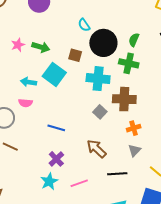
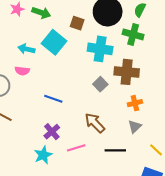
pink line: (79, 183) -> (76, 148), moved

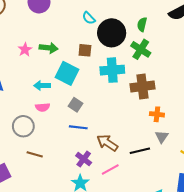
green cross: (133, 34) -> (141, 49), turned 30
gray square: (100, 84) -> (76, 105), moved
orange cross: (135, 103) -> (157, 114), turned 32
brown arrow: (95, 123) -> (107, 143), moved
black line: (115, 150) -> (140, 151), moved

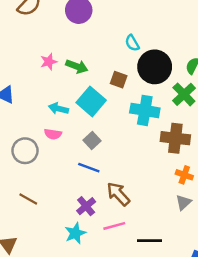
black line: (140, 151) -> (149, 241), moved
brown line: (35, 154) -> (28, 199), moved

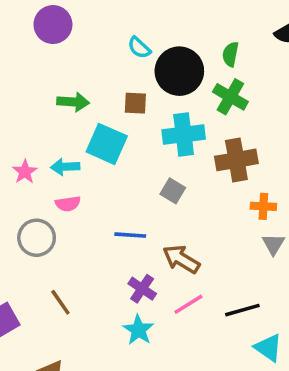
pink star: (49, 62) -> (25, 172), moved
gray square: (92, 141) -> (173, 191), moved
brown line: (28, 199) -> (60, 302), turned 42

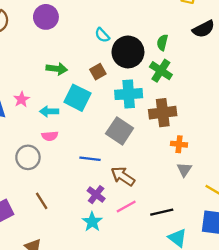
brown square: (135, 103) -> (98, 72), turned -35
pink star: (25, 172) -> (21, 99), moved
gray square: (173, 191) -> (120, 131), size x1.6

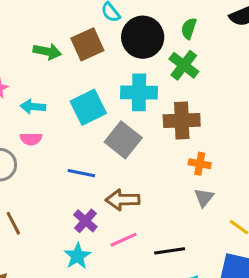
brown square: (98, 72) -> (87, 44), moved, size x1.5
cyan square: (77, 98) -> (88, 107), moved, turned 32
brown arrow: (123, 176) -> (123, 200), turned -40

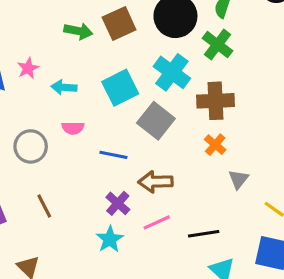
cyan cross: (139, 92) -> (172, 72), turned 36
pink semicircle: (31, 139) -> (73, 128), moved
orange cross: (200, 164) -> (215, 145), moved, turned 30

